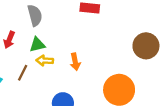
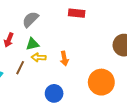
gray semicircle: (35, 15) -> (30, 19), turned -120

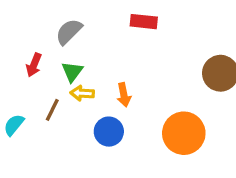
green triangle: (32, 44) -> (72, 72), turned -40
blue circle: (54, 93) -> (109, 132), moved

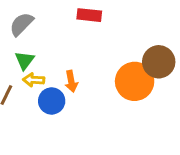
blue circle: (109, 132) -> (52, 101), moved
orange circle: (184, 133) -> (135, 81), moved

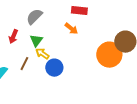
yellow arrow: (34, 80) -> (42, 54), turned 32
orange arrow: (71, 81) -> (71, 29), moved, turned -40

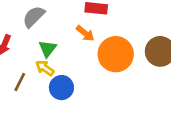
green triangle: (36, 41) -> (48, 49), moved
orange circle: (109, 55) -> (116, 54), moved

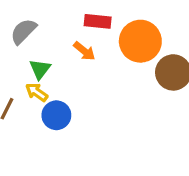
orange circle: (116, 54) -> (140, 41), moved

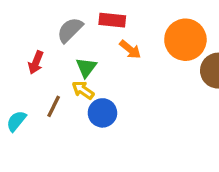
red rectangle: (98, 21) -> (112, 20), moved

